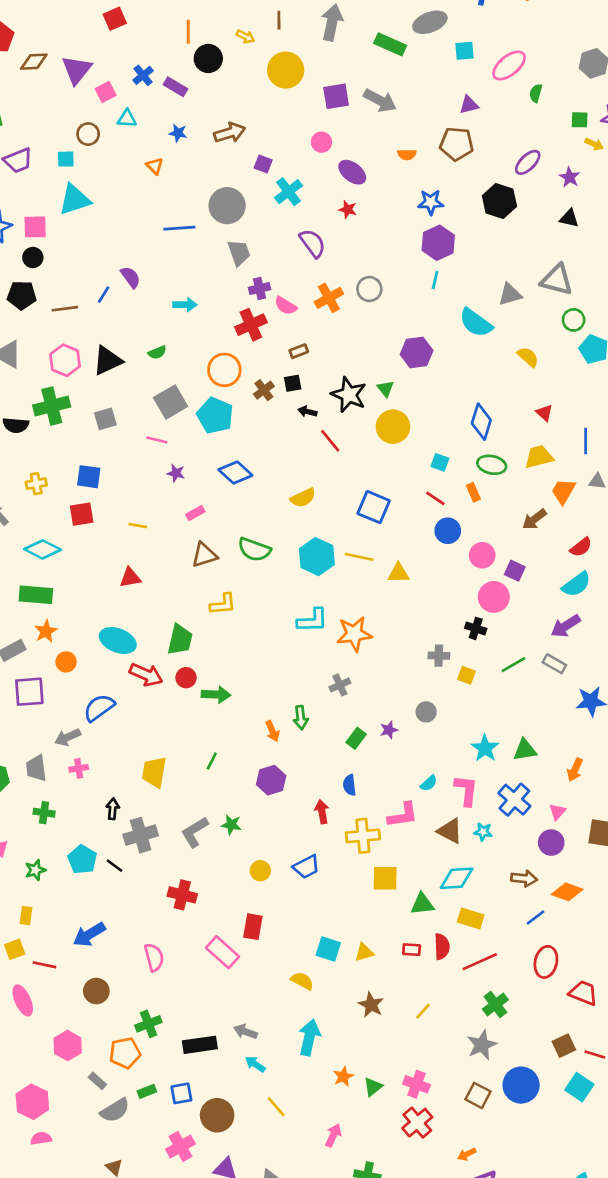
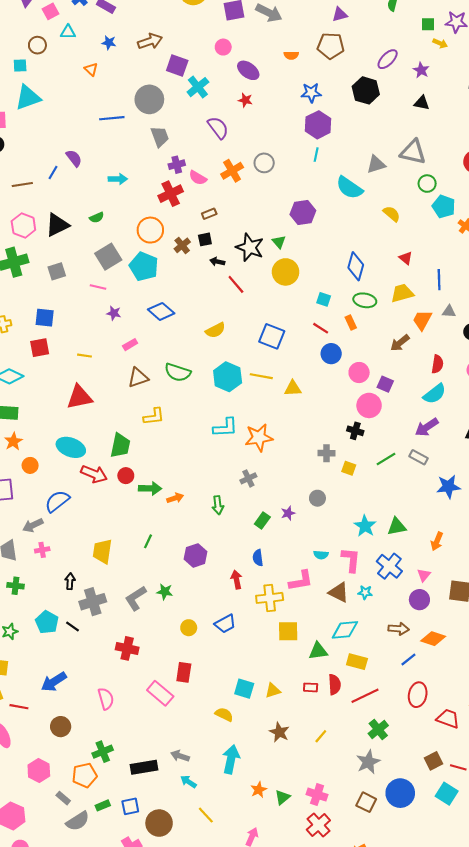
purple square: (263, 164) -> (177, 66), size x1.5
red semicircle: (581, 547) -> (437, 364), turned -42
red triangle: (130, 578) -> (79, 397), size x1.5
orange arrow: (272, 731) -> (175, 498), moved, turned -84
cyan semicircle: (429, 783) -> (321, 555), turned 48

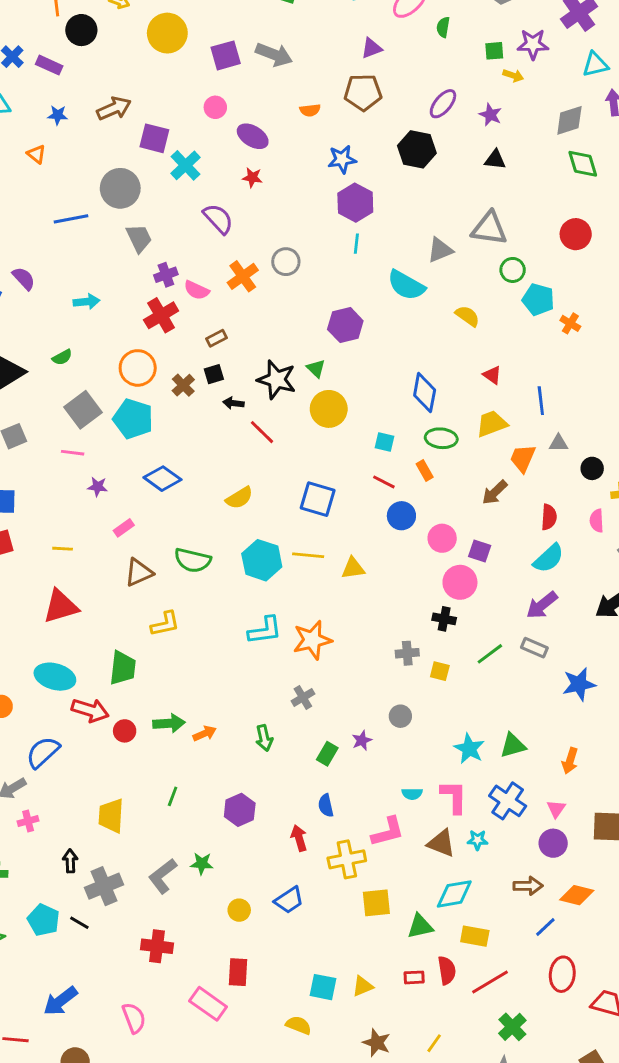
red circle: (126, 476) -> (125, 731), moved

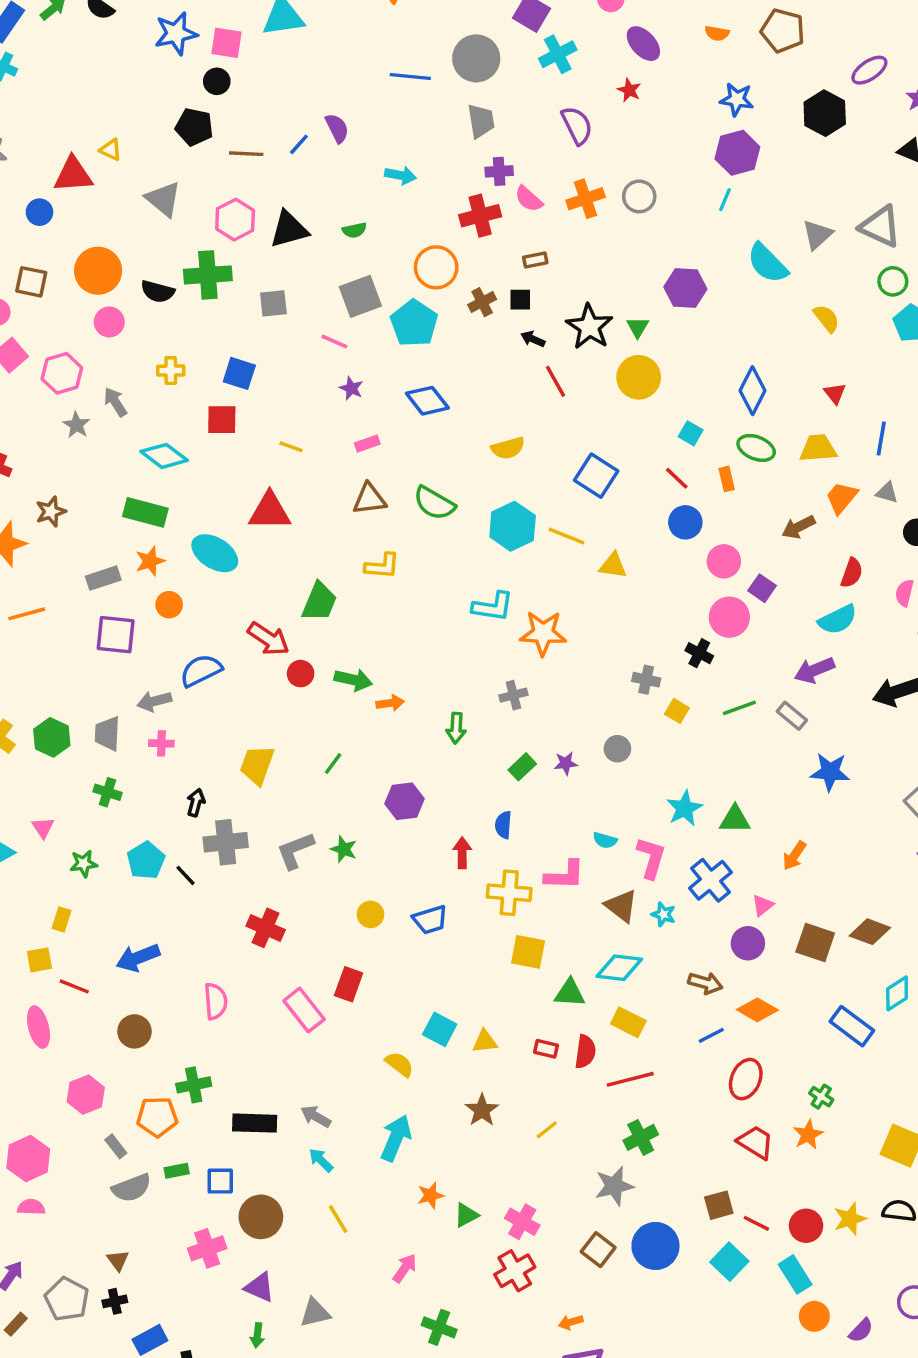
gray triangle: (440, 250) -> (817, 235), turned -36
cyan ellipse: (55, 677) -> (215, 553), moved
red ellipse: (562, 974) -> (746, 1079), moved

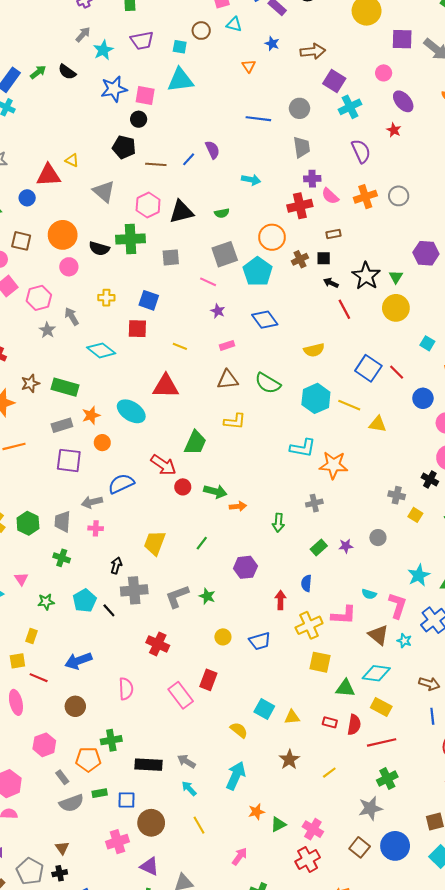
gray circle: (476, 58) -> (300, 108), size x0.7
red line: (677, 478) -> (397, 372), moved
green rectangle: (145, 512) -> (65, 387), moved
yellow cross: (509, 893) -> (309, 625), turned -30
blue line: (711, 1035) -> (432, 716), turned -70

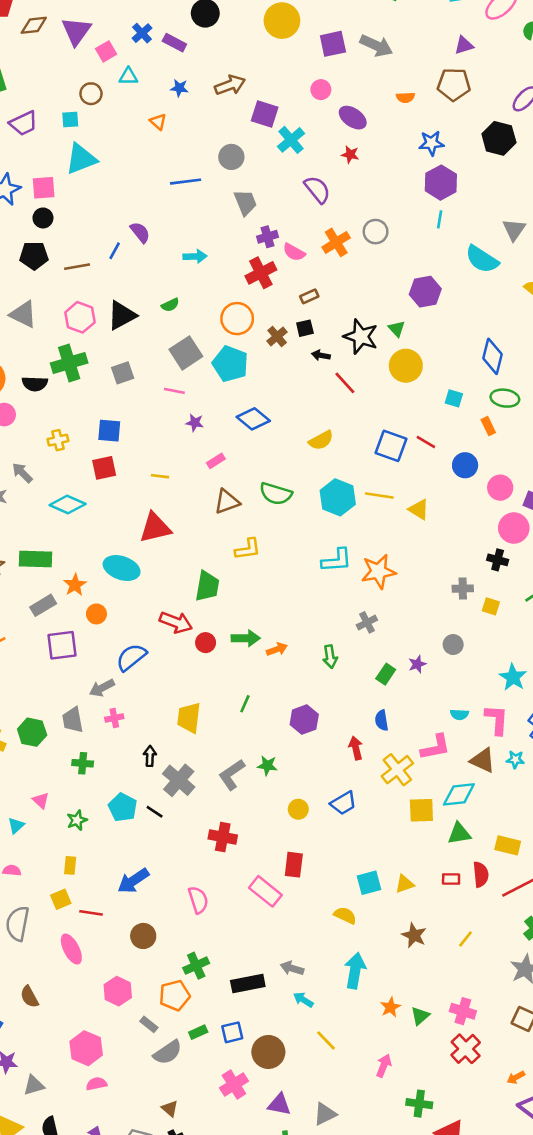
yellow triangle: (378, 424) -> (419, 510), turned 36
gray cross: (134, 590) -> (179, 780), turned -30
cyan diamond: (376, 673) -> (459, 794), moved
cyan square: (264, 709) -> (369, 883), turned -30

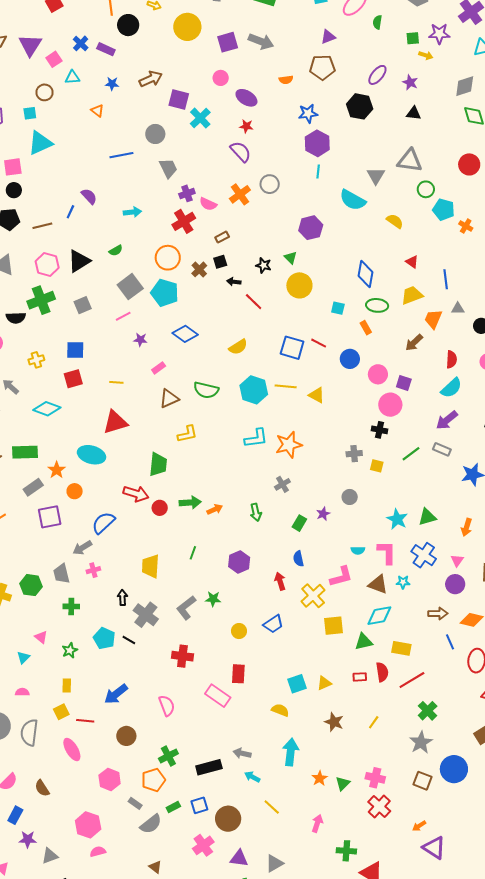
purple semicircle: (317, 189) -> (241, 152), moved
black star: (361, 337) -> (263, 265), size x0.6
pink line: (174, 391) -> (123, 316), turned -35
cyan diamond: (459, 794) -> (379, 616), moved

